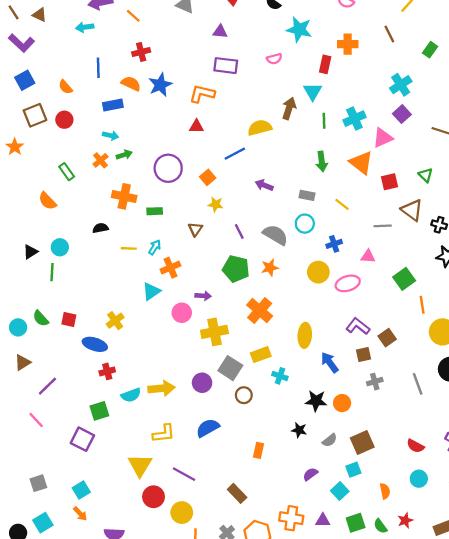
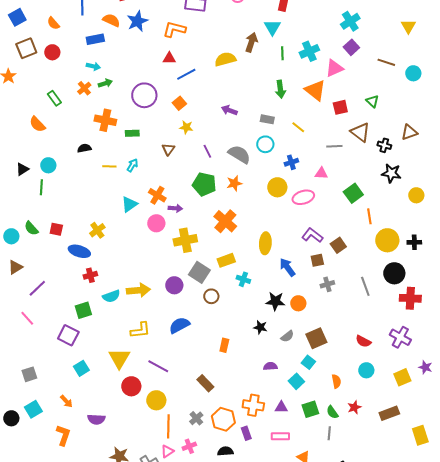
blue line: (235, 154) -> (186, 74), moved
orange cross: (170, 268) -> (157, 195), moved, turned -36
cyan square: (353, 470) -> (308, 362), turned -32
purple semicircle: (310, 474) -> (270, 366), turned 32
cyan square: (81, 490) -> (81, 368), moved

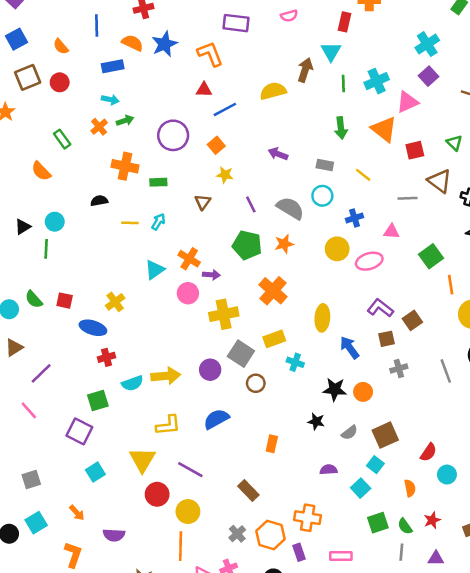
orange L-shape: (174, 29) -> (210, 54), turned 55
red semicircle: (363, 341) -> (428, 452), moved, turned -84
purple triangle: (281, 407) -> (436, 558), moved
orange line: (168, 426) -> (181, 546), moved

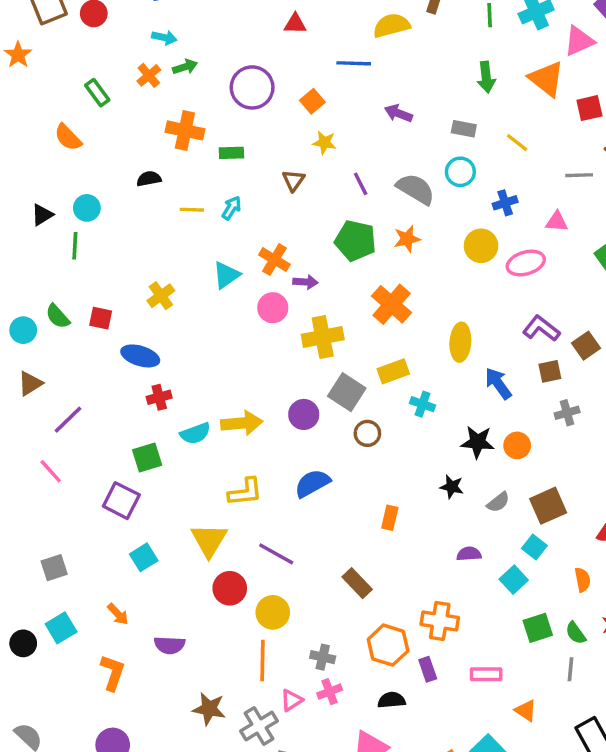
blue line: (225, 109) -> (354, 63), moved, turned 30
yellow cross: (115, 302) -> (161, 296), moved
gray cross: (237, 534) -> (323, 657), moved, turned -35

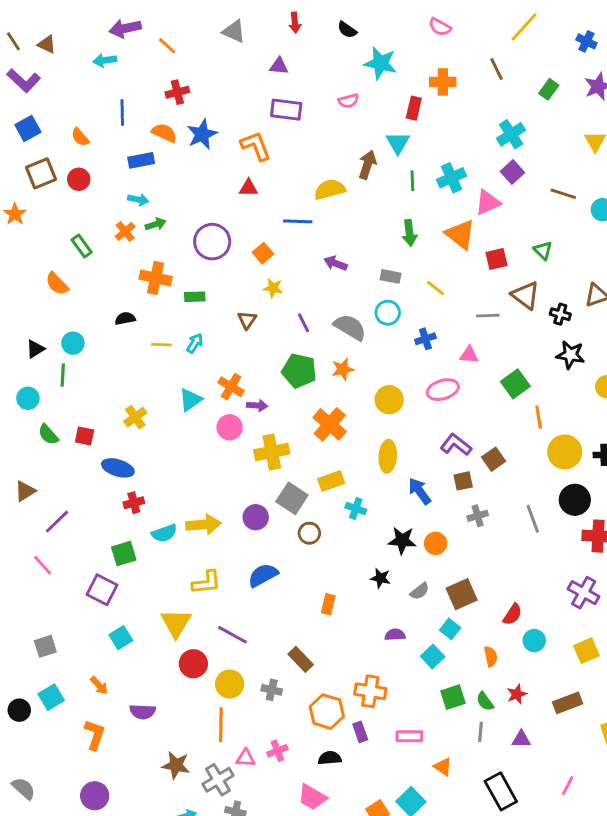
yellow circle: (481, 246) -> (389, 400), moved
cyan circle: (23, 330) -> (28, 398), moved
gray cross: (323, 657) -> (272, 690), moved
pink triangle: (292, 700) -> (246, 758), turned 36

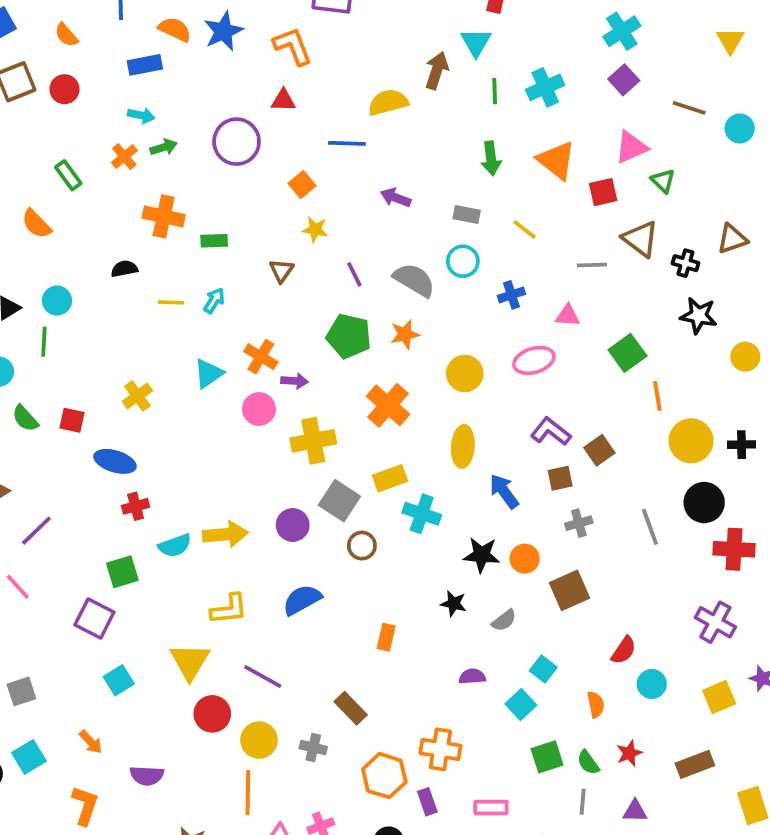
pink triangle: (488, 202) -> (631, 147), moved
purple circle: (212, 242) -> (237, 142), moved
cyan cross: (356, 509) -> (422, 514), size x1.4
brown square: (462, 594) -> (569, 590), moved

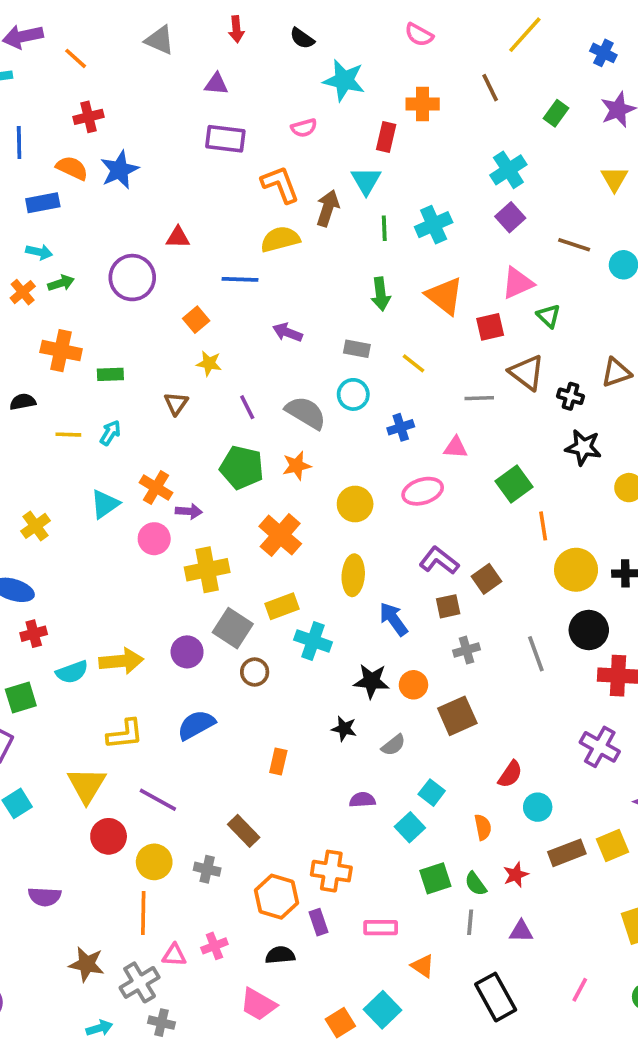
orange L-shape: (293, 46) -> (280, 184), moved
yellow square: (719, 697) -> (613, 845), moved
brown rectangle: (695, 764) -> (567, 853), moved

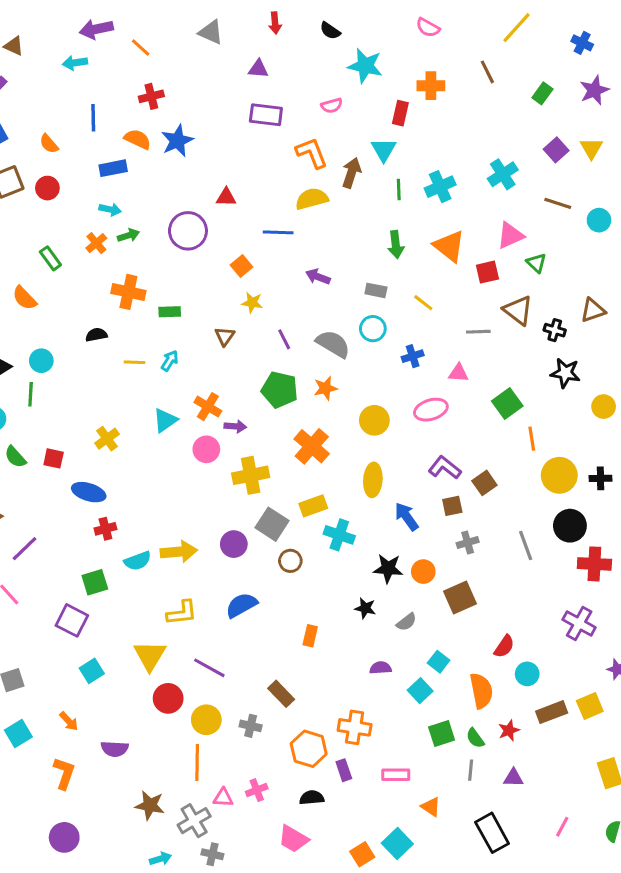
cyan cross: (508, 170) -> (503, 174), moved
purple square: (510, 217) -> (556, 150), moved
orange semicircle: (483, 827) -> (481, 691), size x1.6

